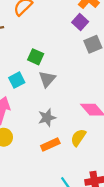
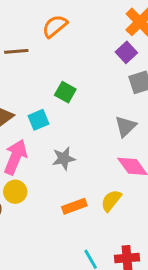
gray triangle: (47, 79) -> (126, 126), moved
gray star: (47, 118) -> (64, 158), moved

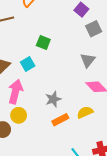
gray star: (64, 158) -> (53, 99), moved
yellow semicircle: (111, 201) -> (85, 112), turned 35

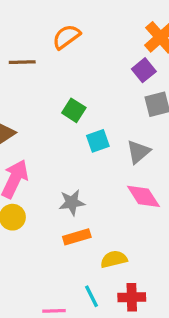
cyan square: (28, 64) -> (98, 141), moved
yellow semicircle: (85, 112) -> (114, 259), moved

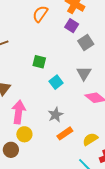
orange semicircle: (66, 37) -> (40, 14), moved
cyan square: (98, 141) -> (56, 82), moved

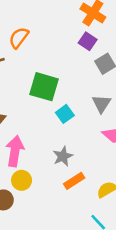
orange semicircle: (40, 14) -> (19, 38), moved
green square: (39, 62) -> (44, 87), size x1.6

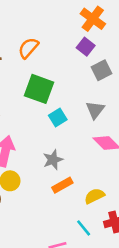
orange semicircle: (19, 38) -> (28, 48), moved

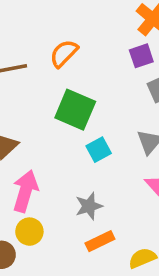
purple square: (86, 47) -> (141, 56), turned 30

